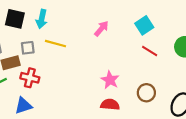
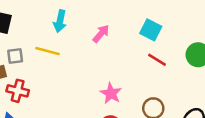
cyan arrow: (42, 19) -> (60, 21), moved
cyan square: (144, 25) -> (151, 30), turned -30

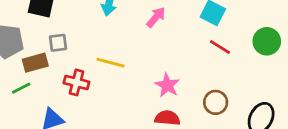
yellow line: (47, 51) -> (111, 63), moved
red cross: (18, 91) -> (76, 82), moved

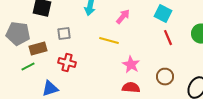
gray square: (58, 43) -> (64, 34), moved
red line: (220, 47) -> (168, 38), turned 35
yellow line: (111, 63) -> (109, 41), moved

